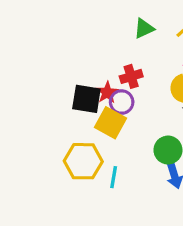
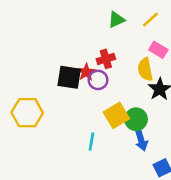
yellow square: (110, 123) -> (116, 115), moved, turned 30
yellow hexagon: (83, 161) -> (27, 113), moved

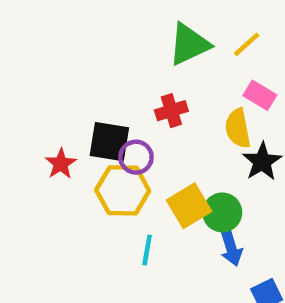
green triangle: (116, 20) -> (189, 44), size x1.5
red star: (86, 72) -> (61, 164), moved
purple circle: (98, 80) -> (136, 157), moved
yellow hexagon: (27, 113) -> (123, 190), moved

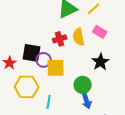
yellow semicircle: (238, 128) -> (79, 37), moved
yellow hexagon: (123, 190) -> (27, 87), moved
yellow square: (189, 206) -> (56, 68), moved, turned 30

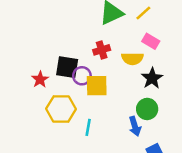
yellow semicircle: (79, 37) -> (132, 59), moved, turned -78
green circle: (83, 85) -> (147, 109), moved

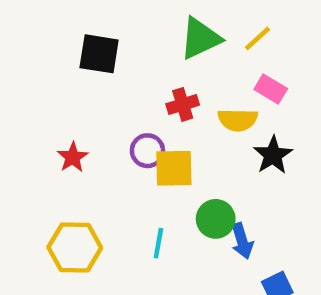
black square: (67, 67) -> (99, 54), moved
yellow hexagon: (61, 109) -> (75, 248), moved
green circle: (147, 109) -> (216, 219), moved

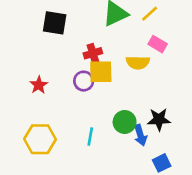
red cross: (183, 104) -> (93, 53), moved
black star: (273, 155) -> (159, 119), moved, turned 30
yellow square: (174, 168) -> (101, 72), moved

